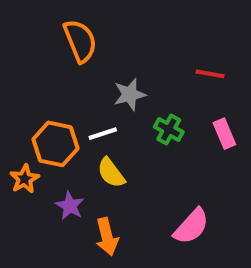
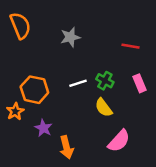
orange semicircle: (80, 41) -> (20, 26), moved
gray star: (130, 94) -> (70, 37), moved
white line: (103, 134) -> (78, 83), moved
yellow semicircle: (111, 173) -> (104, 108), moved

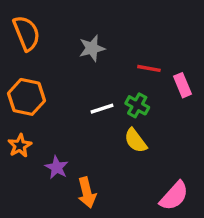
red line: (130, 46) -> (149, 68), moved
pink rectangle: (139, 83) -> (183, 85), moved
orange hexagon: (34, 90) -> (26, 97), moved
pink semicircle: (119, 141) -> (174, 196), moved

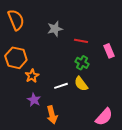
red line: (149, 68) -> (81, 41), moved
white line: (102, 109) -> (61, 86), moved
orange star: (20, 146) -> (32, 76), moved

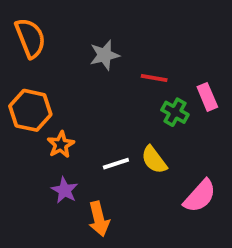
green cross: (82, 63) -> (175, 112), moved
pink semicircle: (104, 117) -> (200, 196), moved

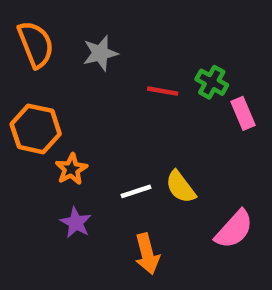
gray star: (105, 55) -> (100, 53), moved
red line: (154, 78) -> (163, 91), moved
green cross: (175, 112) -> (212, 82), moved
orange arrow: (99, 219) -> (147, 254), moved

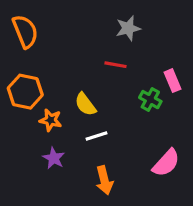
gray star: (100, 53) -> (128, 28), moved
green cross: (212, 82) -> (150, 100), moved
orange star: (71, 169) -> (51, 120), turned -30
yellow semicircle: (181, 187) -> (85, 104), moved

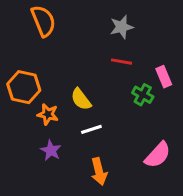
orange semicircle: (25, 31) -> (43, 21), moved
red line: (115, 65) -> (122, 62), moved

